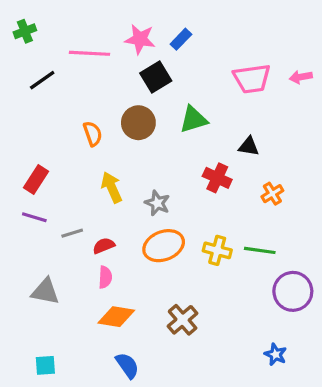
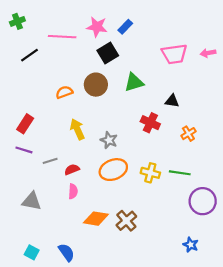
orange semicircle: (93, 134) -> (64, 92), turned -91
orange diamond: (116, 317) -> (96, 219), moved
cyan square: (45, 365) -> (32, 252), turned 32
blue semicircle: (127, 365) -> (66, 252), moved

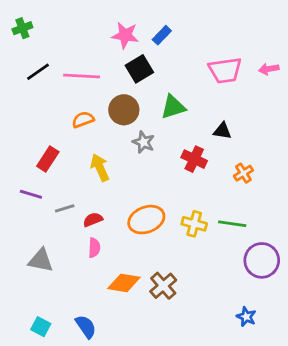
pink line: (62, 37) -> (82, 76), moved
red rectangle: (25, 124) -> (48, 159), moved
gray star: (109, 140) -> (144, 142), moved

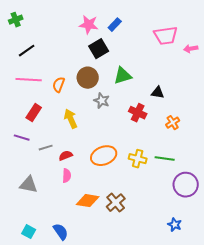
pink trapezoid: (225, 70) -> (166, 36), moved
pink line: (82, 76) -> (29, 80), moved
orange semicircle: (83, 120) -> (59, 85), turned -49

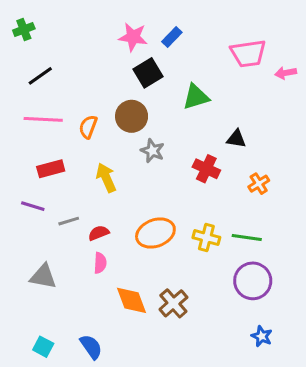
green triangle: (123, 76) -> (196, 97), moved
red rectangle: (34, 113) -> (51, 169), turned 42
purple circle: (186, 185) -> (253, 281), moved
orange diamond: (88, 201) -> (132, 300), turned 60

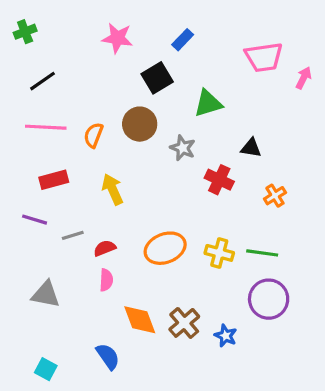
pink star: (133, 37) -> (117, 38), moved
pink arrow: (286, 73) -> (304, 78), turned 126
gray star: (152, 151) -> (183, 148), moved
blue star: (262, 336) -> (226, 336), moved
blue semicircle: (91, 347) -> (108, 356), moved

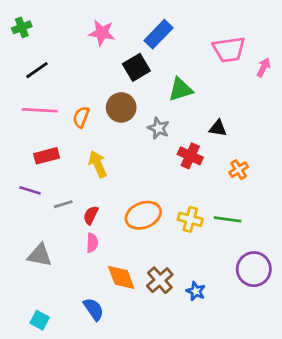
blue rectangle: (183, 40) -> (158, 34), size x1.5
red semicircle: (105, 248) -> (91, 215), turned -42
purple circle: (269, 299) -> (254, 269), moved

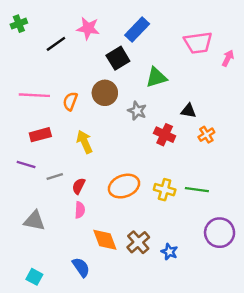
black line: (37, 70) -> (56, 44), moved
orange cross: (239, 170) -> (206, 135), moved

